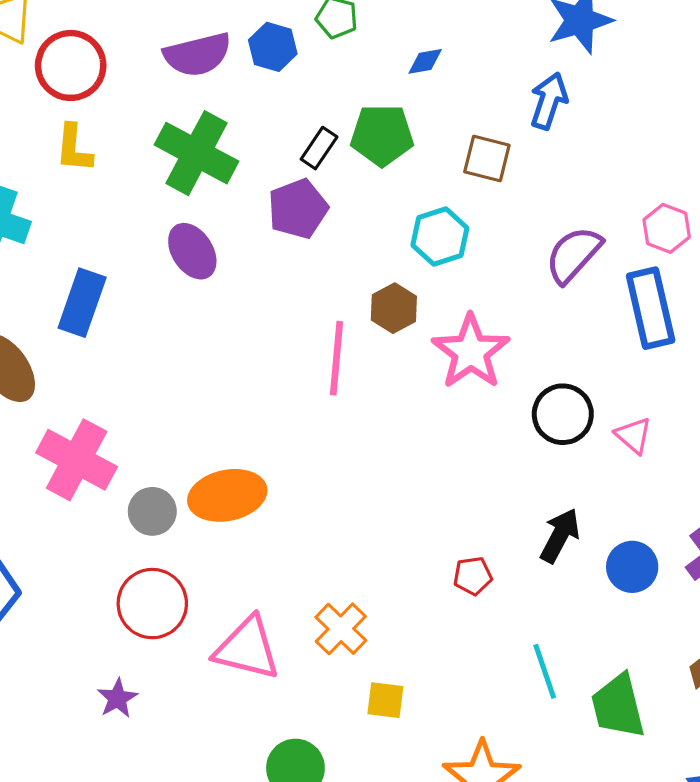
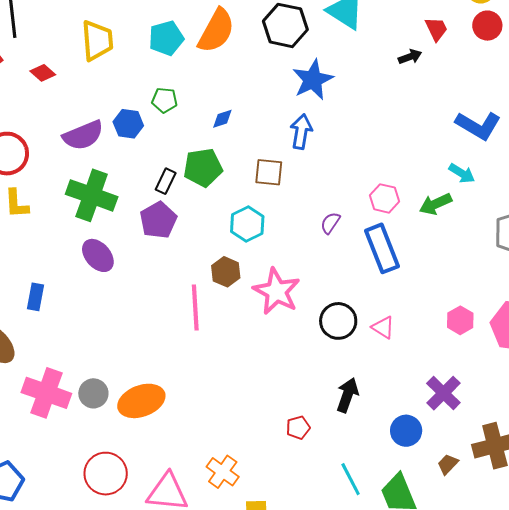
purple semicircle: (574, 255) -> (330, 223), size x0.6
blue rectangle: (82, 303) -> (35, 297), size x0.7
gray circle: (152, 511) -> (93, 393), moved
blue circle: (632, 567) -> (406, 431), moved

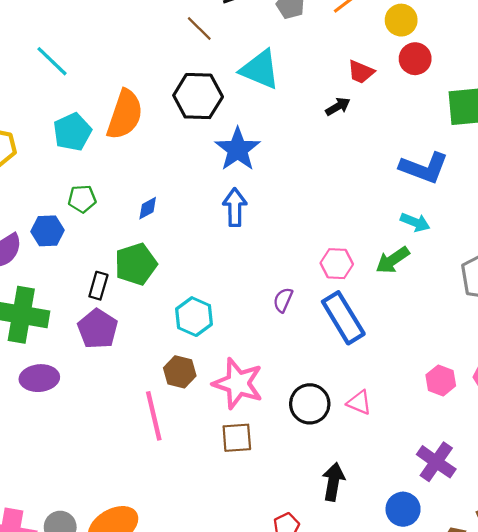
red trapezoid: (436, 29) -> (361, 72), turned 148
brown square: (269, 172) -> (237, 438), moved
purple ellipse: (98, 255) -> (39, 378), turned -44

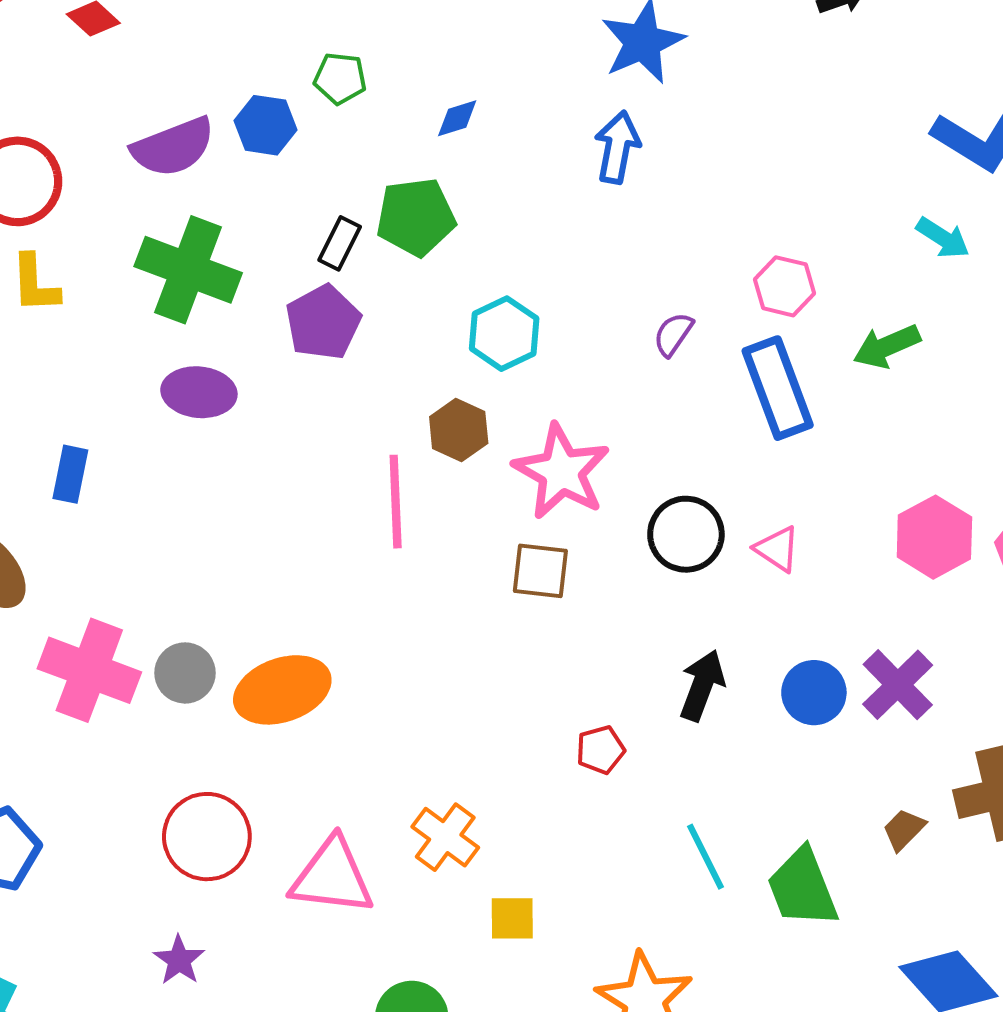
green arrow: (393, 260) -> (887, 346), moved
pink hexagon: (441, 380) -> (934, 537), size x1.4
blue circle: (403, 509) -> (814, 693), moved

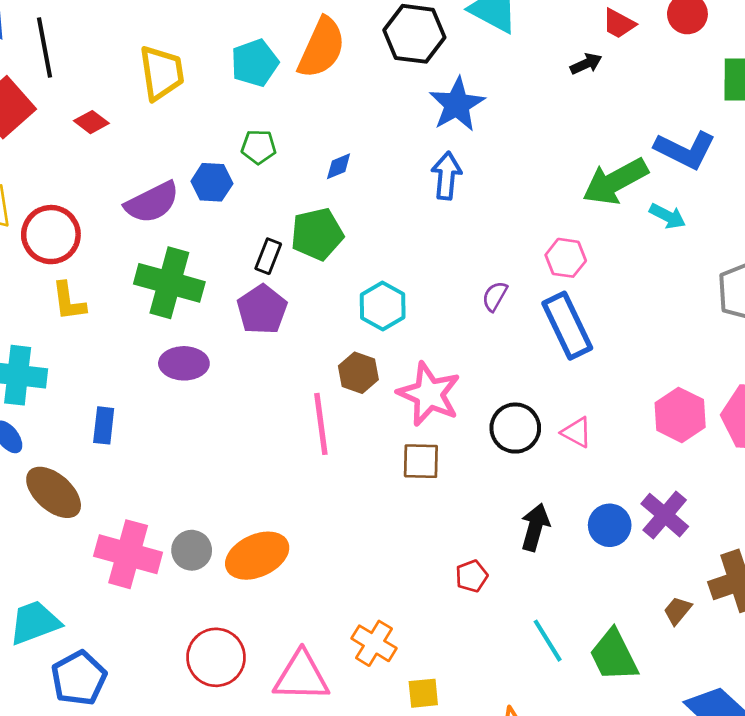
green arrow: (887, 346) -> (615, 181), moved, size x1.5

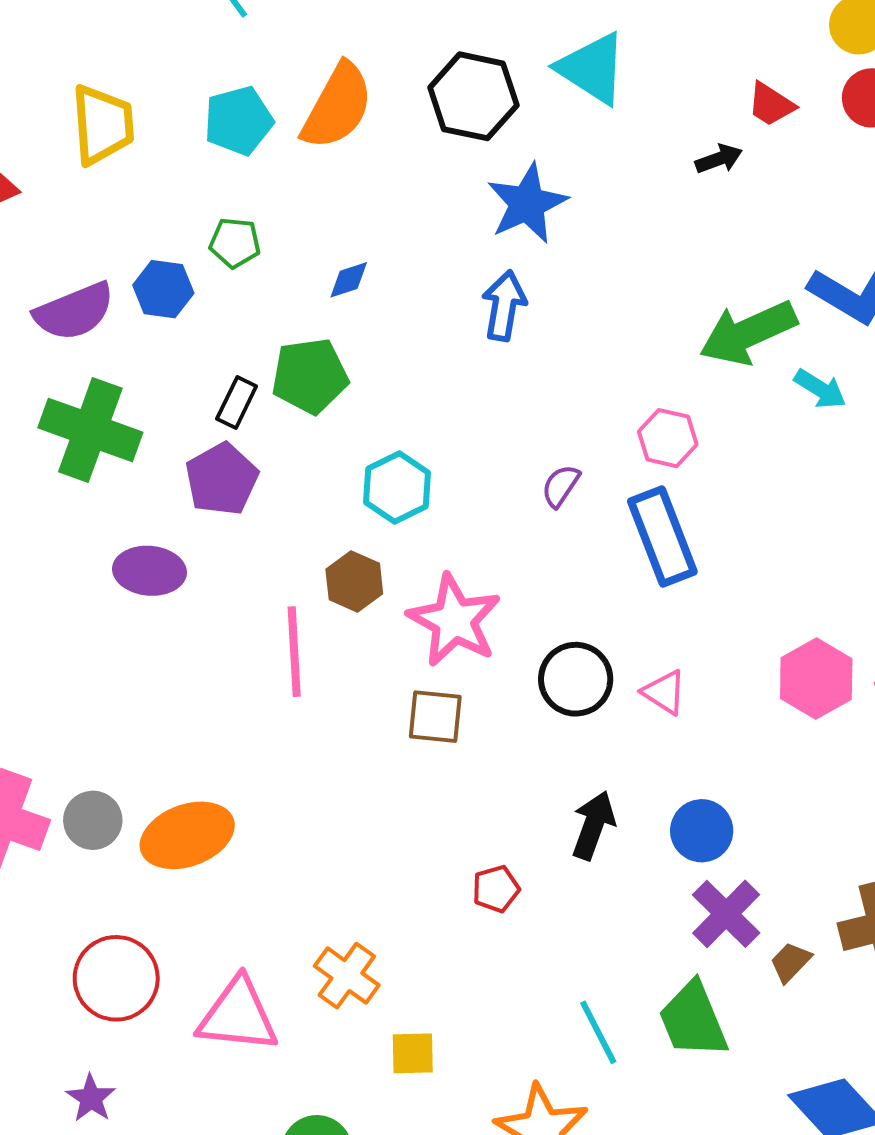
purple ellipse: (184, 363) -> (149, 571), moved
purple cross: (665, 515) -> (726, 914), moved
cyan line: (548, 641) -> (598, 1032), moved

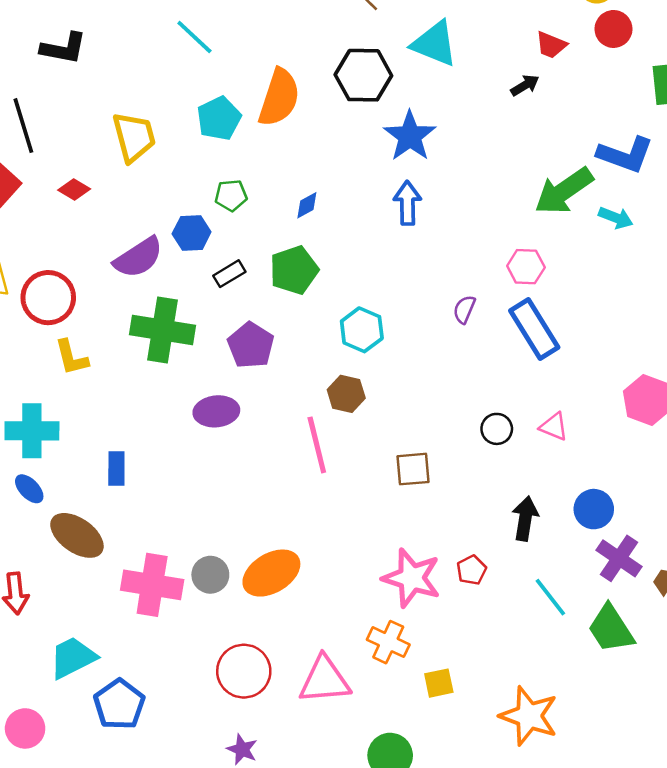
black rectangle: (237, 402) -> (229, 274), moved, turned 44
pink star: (454, 620) -> (412, 578), moved
black circle: (576, 679) -> (497, 429), size x0.7
cyan line: (598, 1032) -> (550, 597), moved

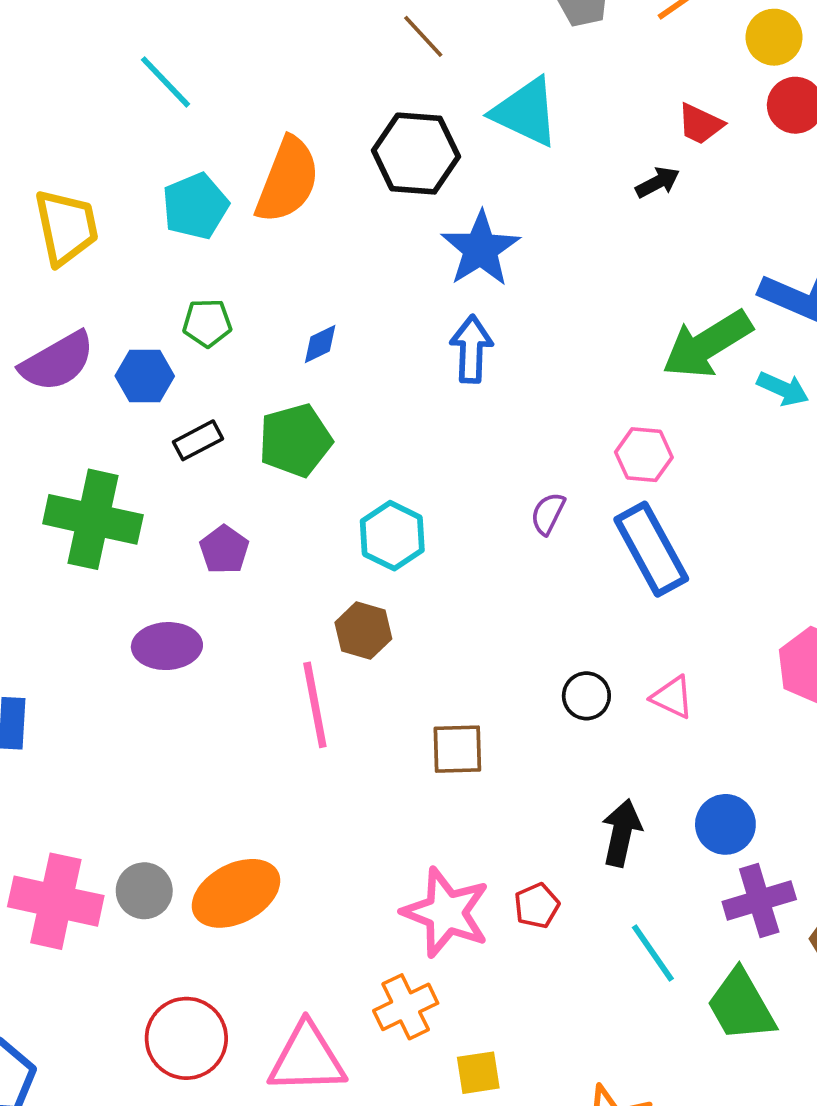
purple semicircle: (138, 258) -> (57, 362), moved
purple pentagon: (251, 345) -> (224, 550), size x0.7
purple cross: (619, 558) -> (759, 901), turned 36
orange cross: (388, 642) -> (406, 1007), turned 36

